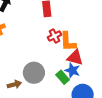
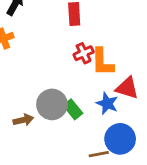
red triangle: (75, 58) -> (127, 88), moved
green rectangle: (63, 77) -> (73, 109), moved

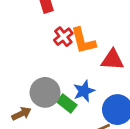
blue star: (107, 103) -> (84, 91), moved, turned -30
green rectangle: (73, 109) -> (67, 103), moved

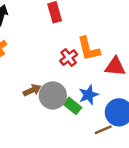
red cross: (63, 37) -> (69, 58), moved
brown arrow: (21, 114) -> (32, 90), moved

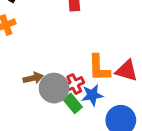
orange L-shape: (89, 49) -> (99, 68), moved
red cross: (69, 58) -> (74, 84), moved

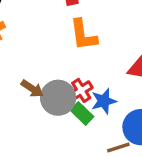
orange L-shape: (99, 68) -> (83, 35), moved
brown arrow: (33, 78) -> (32, 89), turned 54

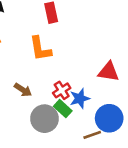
orange L-shape: (83, 35) -> (40, 49), moved
gray circle: (58, 98) -> (44, 119), moved

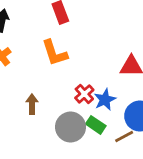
brown arrow: (23, 90) -> (32, 104), moved, turned -114
green rectangle: (63, 109) -> (96, 125), moved

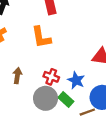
red cross: (84, 94) -> (51, 77), moved, turned -35
blue star: (105, 100) -> (76, 80), turned -30

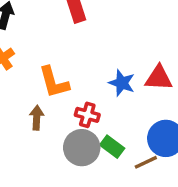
orange L-shape: (41, 37) -> (54, 82), moved
blue star: (76, 80) -> (122, 83), moved

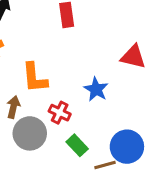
red triangle: (159, 78) -> (133, 57), moved
gray circle: (82, 148) -> (30, 133), moved

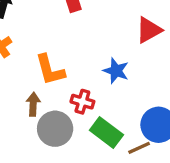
red triangle: (133, 57) -> (149, 30), turned -32
green rectangle: (77, 145) -> (106, 133), size x1.4

